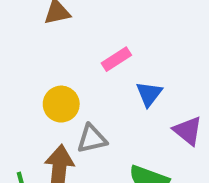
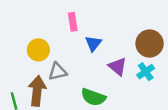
pink rectangle: (116, 59) -> (73, 22), turned -66

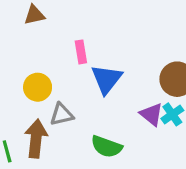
blue triangle: (93, 44) -> (107, 79), size x1.5
purple triangle: (118, 67) -> (151, 114), moved

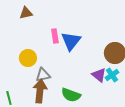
blue triangle: (107, 79) -> (71, 41), moved
brown arrow: (36, 139) -> (40, 91), moved

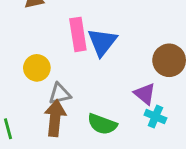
pink rectangle: (55, 36) -> (78, 34), size x1.5
cyan cross: (112, 75) -> (155, 117), moved, turned -32

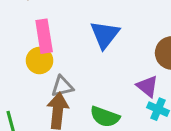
pink rectangle: (78, 34) -> (44, 36), moved

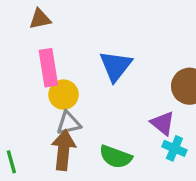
yellow circle: (39, 61) -> (64, 95), moved

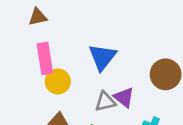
gray triangle: (69, 123) -> (105, 102), moved
purple triangle: (163, 123) -> (124, 97), moved

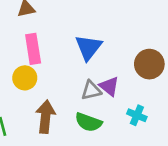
yellow circle: (58, 82) -> (25, 78), moved

